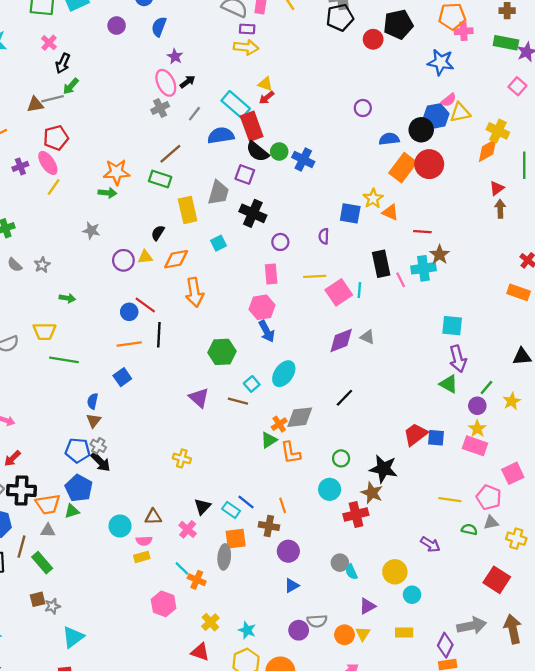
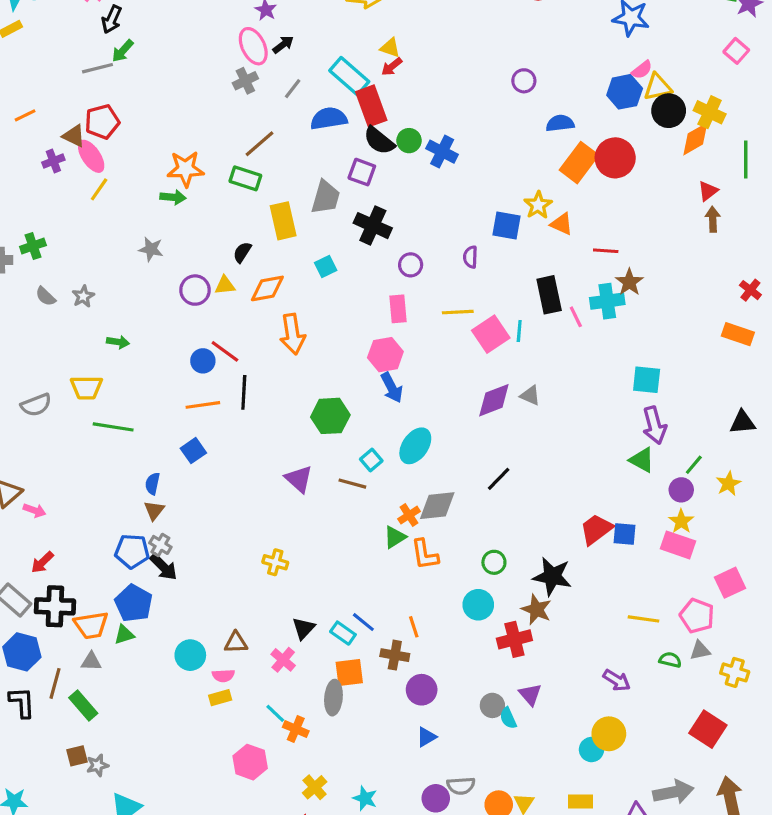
brown triangle: (35, 105) -> (74, 136), moved, turned 36
black circle: (421, 130) -> (669, 111), moved
yellow circle: (395, 572) -> (609, 734), moved
purple triangle: (367, 606) -> (530, 694), moved, turned -42

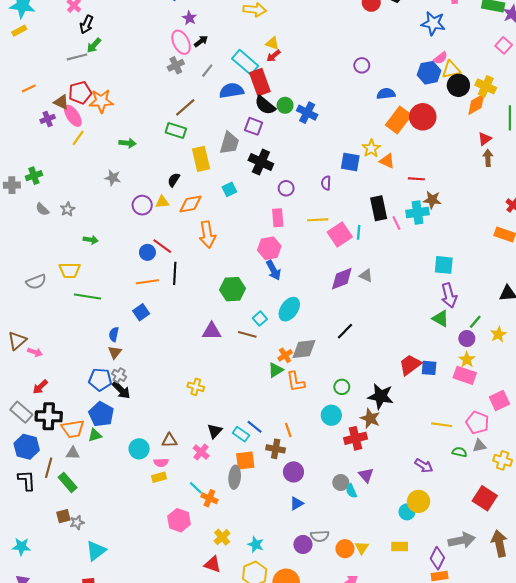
orange star: (186, 169) -> (101, 101), moved
brown star: (629, 282) -> (432, 200), turned -30
purple triangle: (299, 479) -> (212, 331), turned -42

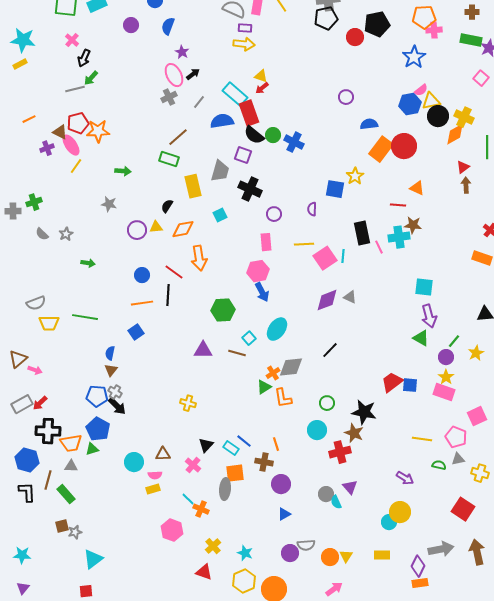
blue star: (433, 23) -> (414, 57), turned 30
orange triangle: (387, 161) -> (417, 188), moved
red line: (162, 246) -> (174, 272), moved
yellow trapezoid: (70, 270) -> (49, 323), moved
gray rectangle: (21, 412) -> (22, 404), moved, turned -70

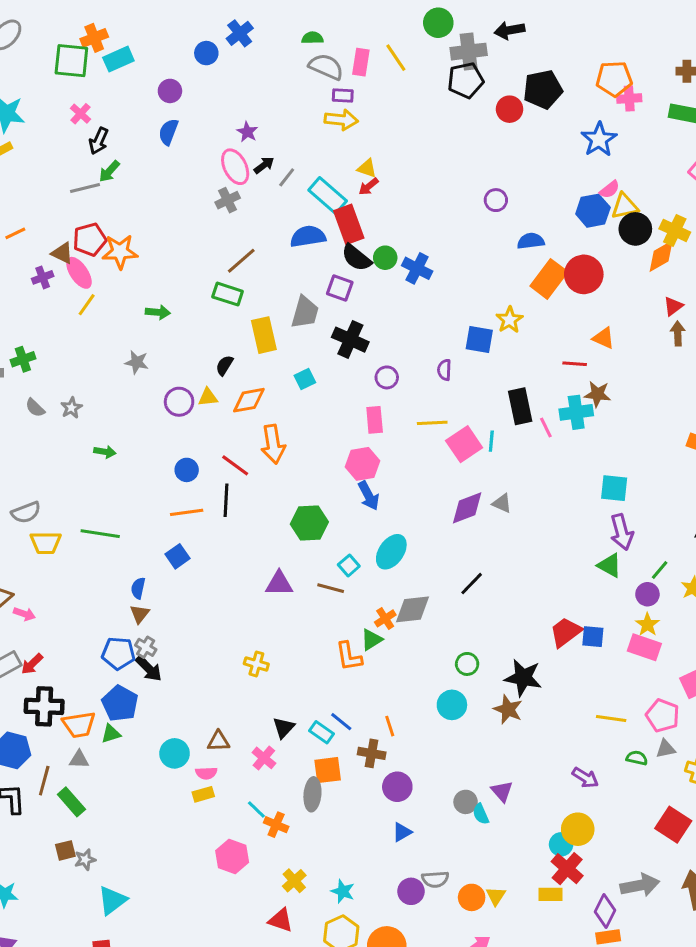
blue semicircle: (168, 26) -> (168, 132), moved
gray line: (199, 102) -> (287, 177), moved
orange L-shape: (283, 398) -> (349, 656), moved
red cross: (340, 452) -> (567, 869), moved, turned -35

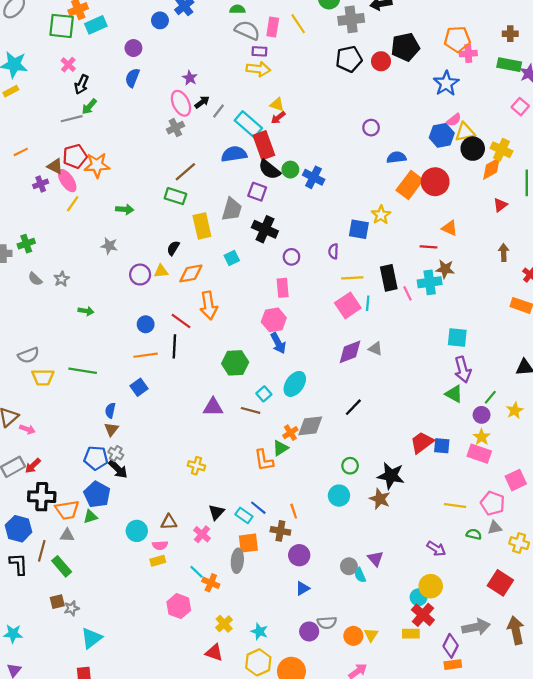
black pentagon: (466, 80) -> (349, 59), moved
brown arrow: (678, 333) -> (504, 252), moved
yellow line: (432, 423) -> (352, 278), moved

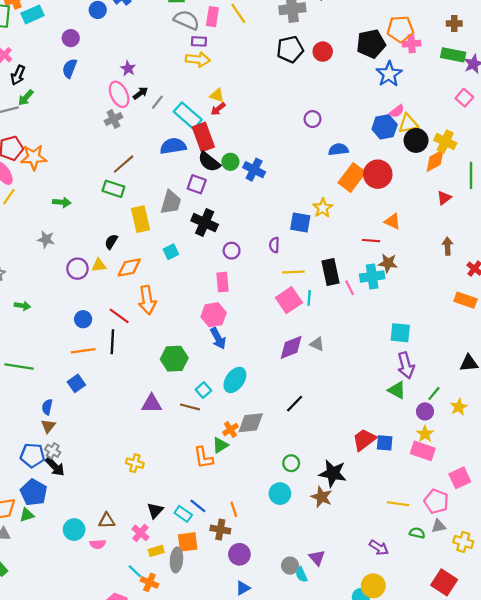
black pentagon: (405, 47) -> (371, 44), moved
yellow rectangle: (158, 561) -> (156, 551), moved

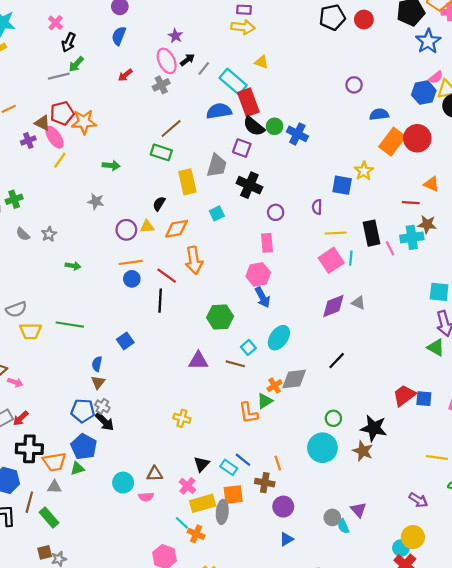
red arrow: (218, 109) -> (125, 75), moved
orange line: (83, 351) -> (131, 262), moved
cyan circle: (280, 494) -> (322, 448), size x1.4
yellow rectangle: (156, 551) -> (203, 503), size x1.6

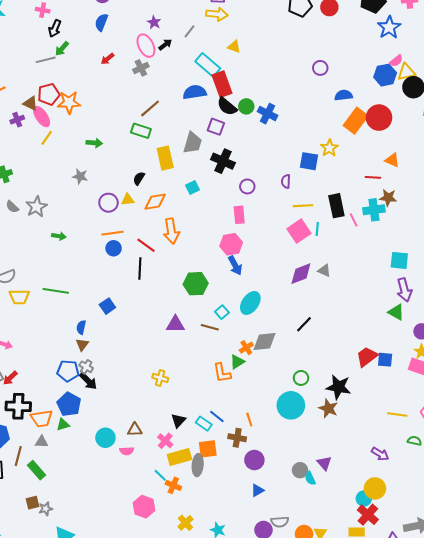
pink cross: (56, 23) -> (43, 10), turned -32
gray line: (204, 69) -> (190, 31), moved
gray star: (49, 234) -> (37, 207), size x1.5

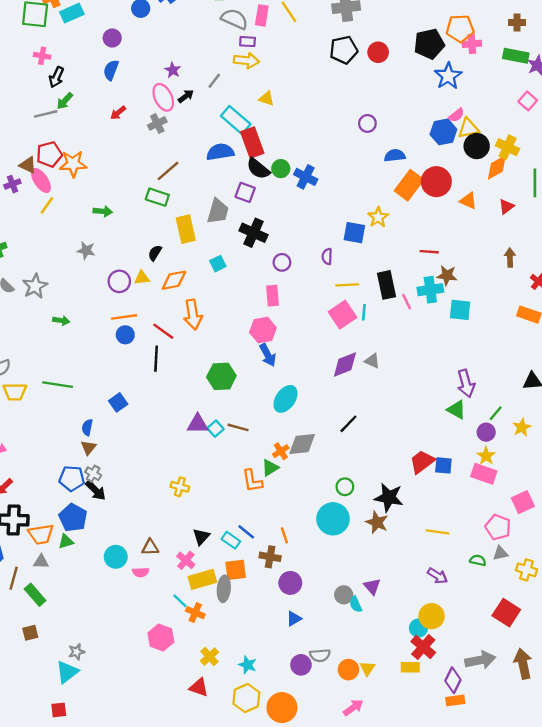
orange triangle: (392, 160) -> (468, 201), moved
cyan square: (399, 260) -> (460, 310), moved
cyan square: (222, 312) -> (215, 429), moved
yellow line: (397, 414) -> (437, 532), moved
gray star: (46, 509) -> (77, 652), moved

